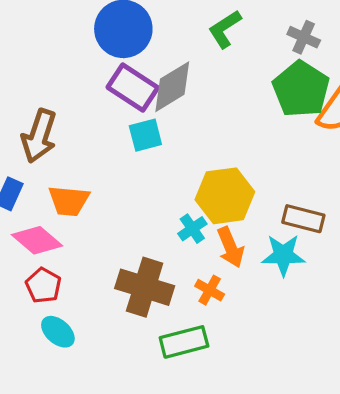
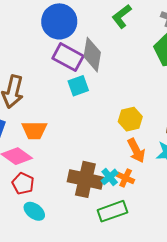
gray diamond: (172, 87) -> (92, 55), turned -44
yellow hexagon: (225, 196) -> (130, 119), size x0.7
cyan cross: (192, 229) -> (110, 177), moved

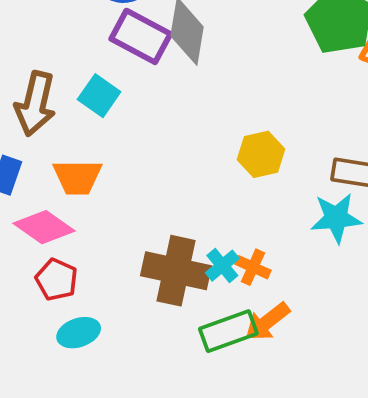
cyan square: (78, 86) -> (99, 96), moved, turned -35
orange arrow: (136, 151) -> (267, 322), moved, turned 80
cyan ellipse: (34, 211) -> (79, 333), turned -55

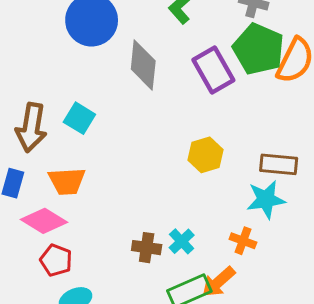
purple rectangle: (141, 36) -> (213, 70), moved, turned 36
orange cross: (253, 267) -> (243, 241), moved
brown cross: (176, 271) -> (147, 248), size x0.6

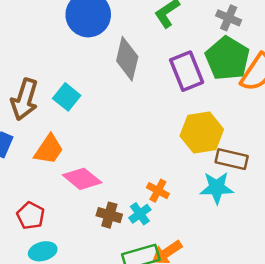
yellow hexagon: (206, 155) -> (202, 133), moved, size x1.4
orange trapezoid: (67, 181) -> (49, 149), turned -60
pink diamond: (44, 221) -> (82, 179), moved
orange cross: (243, 241) -> (158, 191), moved

